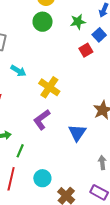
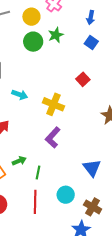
green star: (78, 22) -> (56, 35), moved
red square: (86, 50) -> (83, 79), moved
blue triangle: (77, 133) -> (92, 168), moved

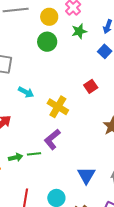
green star: (56, 35) -> (79, 31), moved
green line: (38, 173) -> (34, 154), moved, turned 64

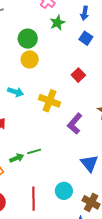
yellow circle: (49, 17) -> (30, 59), moved
purple L-shape: (52, 139) -> (75, 124), moved

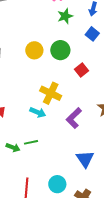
green circle: (28, 39) -> (60, 50), moved
cyan arrow: (16, 92) -> (38, 112), moved
green arrow: (17, 158) -> (13, 147), turned 40

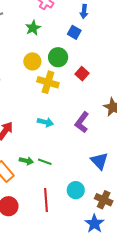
green star: (65, 16) -> (33, 28), moved
blue square: (92, 34) -> (74, 32), moved
yellow cross: (51, 93) -> (48, 82), moved
green line: (31, 142) -> (45, 162), moved, turned 40

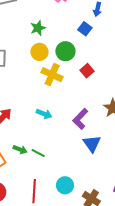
green star: (33, 28) -> (38, 28), moved
blue triangle: (99, 161) -> (92, 144), moved

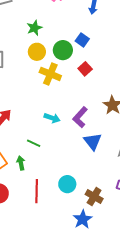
blue square: (85, 29) -> (82, 40), moved
cyan arrow: (44, 114) -> (52, 118), moved
green arrow: (20, 149) -> (21, 163), moved, turned -120
green line: (38, 153) -> (34, 143), moved

